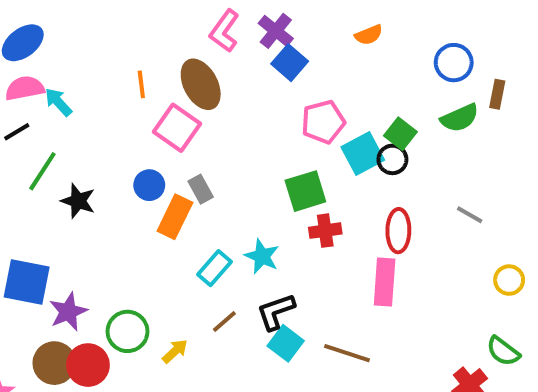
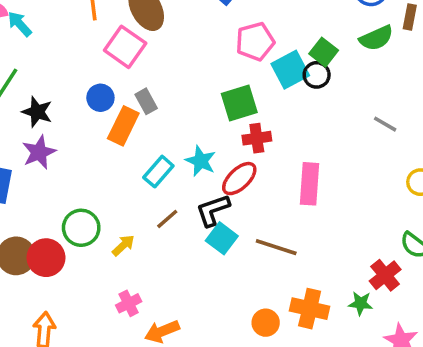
red ellipse: (398, 231) -> (239, 179), moved, turned 45
purple star: (68, 312) -> (39, 152), moved

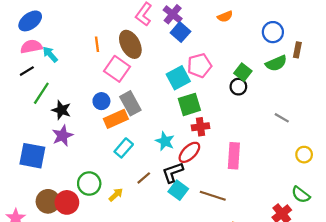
cyan square: (290, 70) -> (178, 78), moved
gray rectangle: (146, 101) -> (130, 103), size x1.5
orange rectangle: (123, 126) -> (116, 119), turned 40
cyan rectangle: (158, 172) -> (124, 148), moved

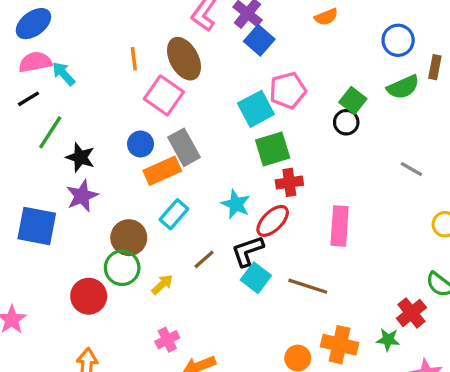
brown circle: (48, 201) -> (129, 238), moved

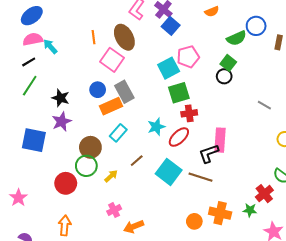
green semicircle: (403, 87) -> (237, 38), moved
green line: (50, 132) -> (30, 86), moved
cyan star: (236, 204) -> (156, 127), turned 30
black L-shape: (248, 251) -> (209, 153), moved
cyan square: (256, 278) -> (169, 172), size x1.4

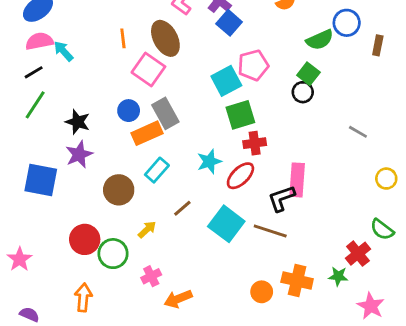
green circle: (86, 166) -> (113, 254), moved

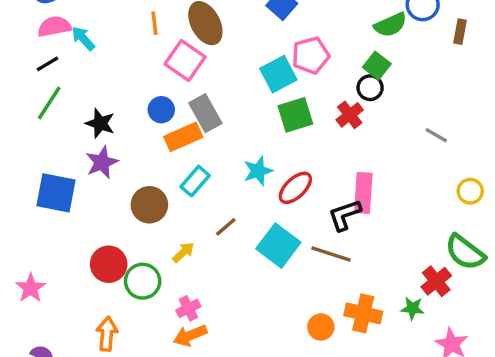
red cross: (255, 143) -> (350, 115), moved, turned -30
green semicircle: (382, 230) -> (465, 252), size x1.4
orange arrow: (178, 299) -> (190, 336), moved

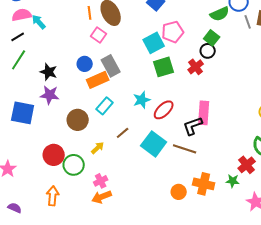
orange line: (154, 23) -> (90, 13), moved
pink square: (185, 61) -> (99, 35), size x0.7
gray line: (436, 135) -> (248, 22), moved, turned 40
purple star: (102, 162) -> (50, 95), turned 30

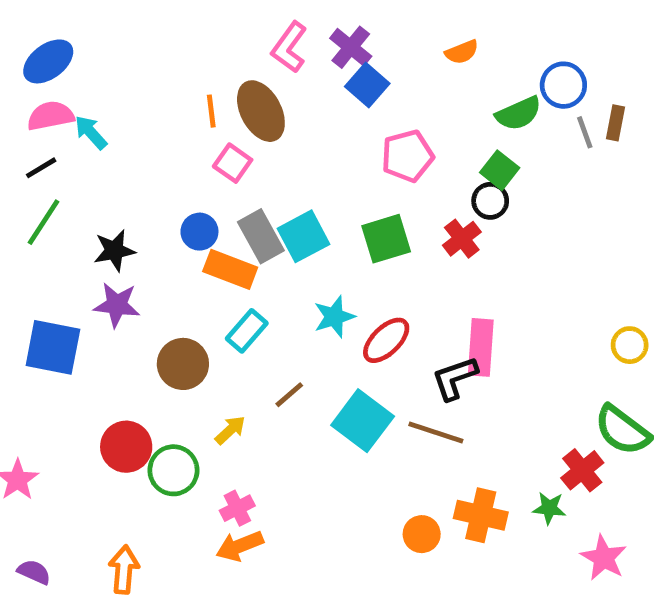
cyan square: (154, 43) -> (303, 236), moved
black star: (49, 72) -> (114, 251), turned -30
orange rectangle: (98, 80) -> (230, 269), turned 45
orange arrow: (53, 196) -> (124, 570), moved

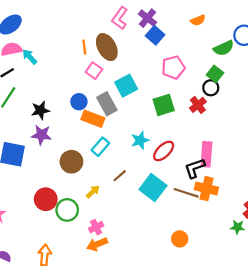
cyan square: (303, 236) -> (126, 86), moved
orange cross: (481, 515) -> (206, 189), moved

